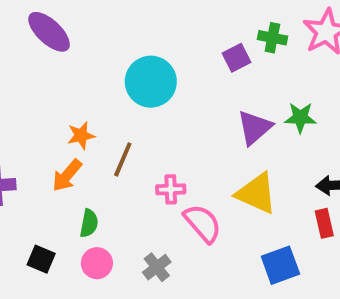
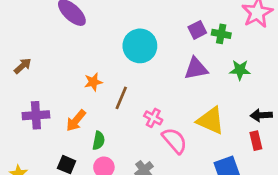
green cross: (272, 38) -> (221, 34), moved
purple triangle: (254, 128) -> (196, 69), moved, turned 30
orange arrow: (67, 175) -> (76, 121), moved
pink cross: (171, 189) -> (153, 118), turned 30

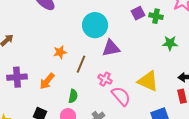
purple triangle: (196, 69) -> (111, 48), moved
green semicircle: (99, 141) -> (73, 96), moved

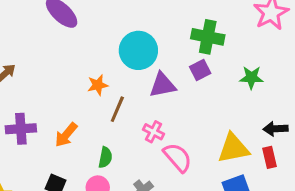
purple square: (138, 13) -> (200, 70), moved
green cross: (156, 16) -> (208, 37), moved, size x1.5
orange star: (60, 52) -> (98, 85), moved
yellow triangle: (148, 81) -> (233, 148), moved, turned -35

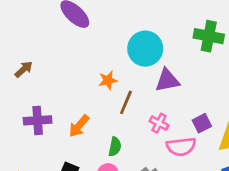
purple square: (200, 70) -> (202, 123), moved
pink semicircle: (178, 157) -> (181, 147), turned 124

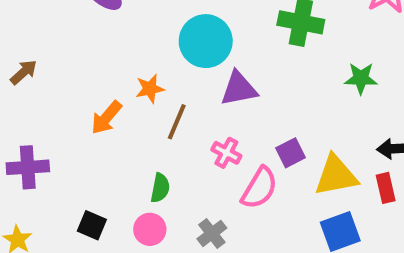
purple cross: (38, 120) -> (28, 167), moved
orange arrow: (79, 126) -> (106, 118), moved
pink semicircle: (181, 147) -> (259, 188), turned -52

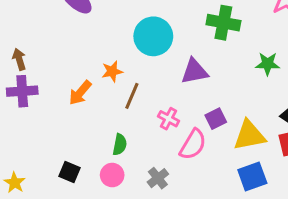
brown arrow: (24, 72) -> (19, 59), turned -65
purple triangle: (239, 89) -> (194, 71), moved
purple cross: (28, 167) -> (22, 91), moved

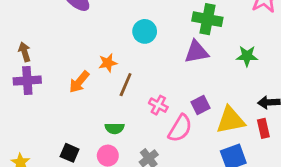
cyan circle: (153, 36) -> (145, 31), size x0.7
purple triangle: (194, 71) -> (197, 52), moved
green semicircle: (120, 145) -> (115, 128), turned 78

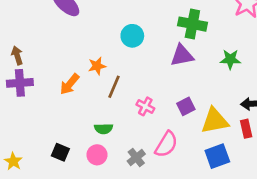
pink semicircle: (180, 128) -> (166, 144), moved

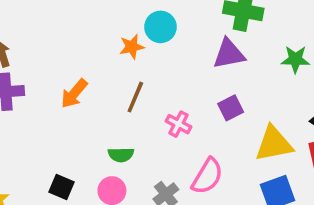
orange star: (97, 66) -> (132, 47), moved
purple square: (186, 106) -> (231, 108), moved

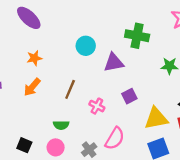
orange star: (132, 47) -> (34, 58), moved
purple triangle: (229, 54) -> (114, 63), moved

